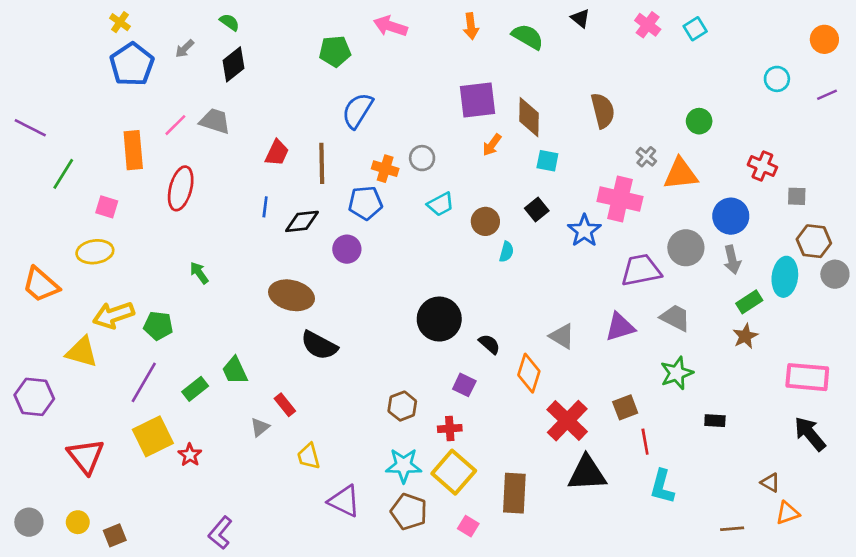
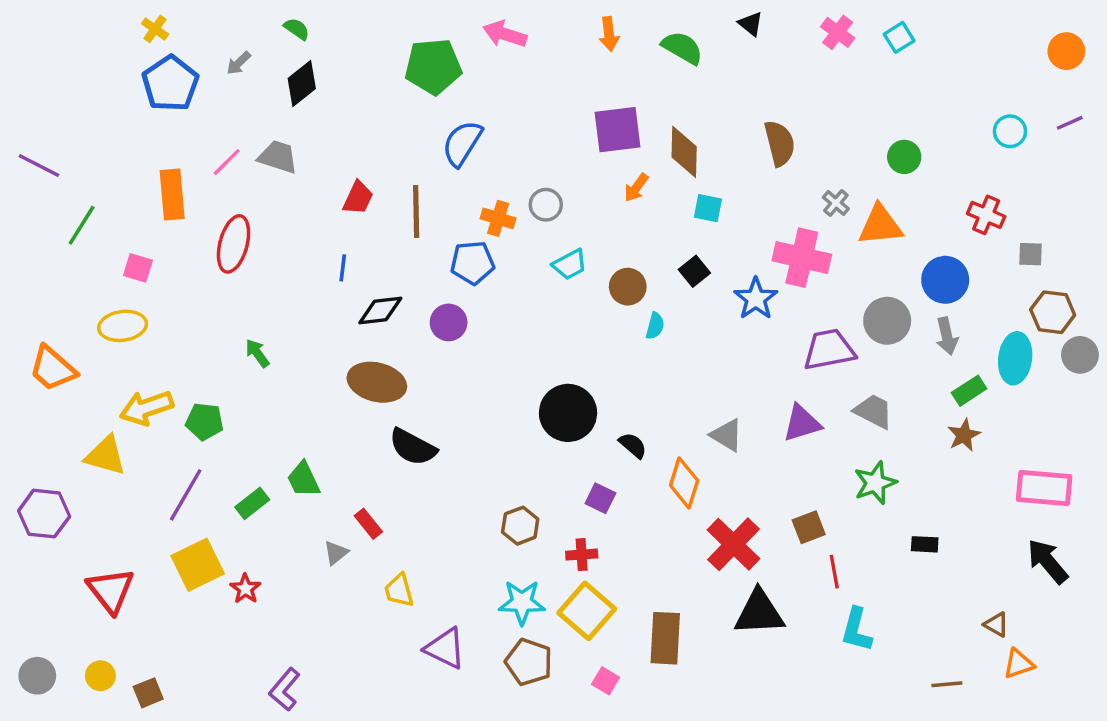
green pentagon: (335, 51) -> (433, 66), size x1.4
cyan circle: (777, 79) -> (1010, 131), moved
black diamond: (302, 221) -> (380, 311), moved

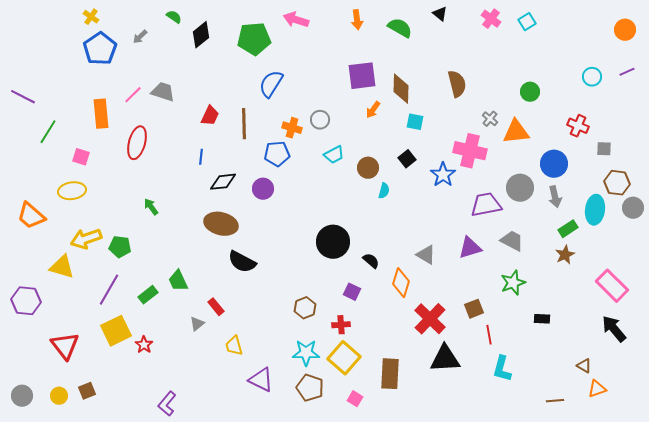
black diamond: (302, 84) -> (201, 35), moved
pink rectangle: (1044, 488) -> (612, 286), turned 40
brown square: (148, 693) -> (87, 391), moved

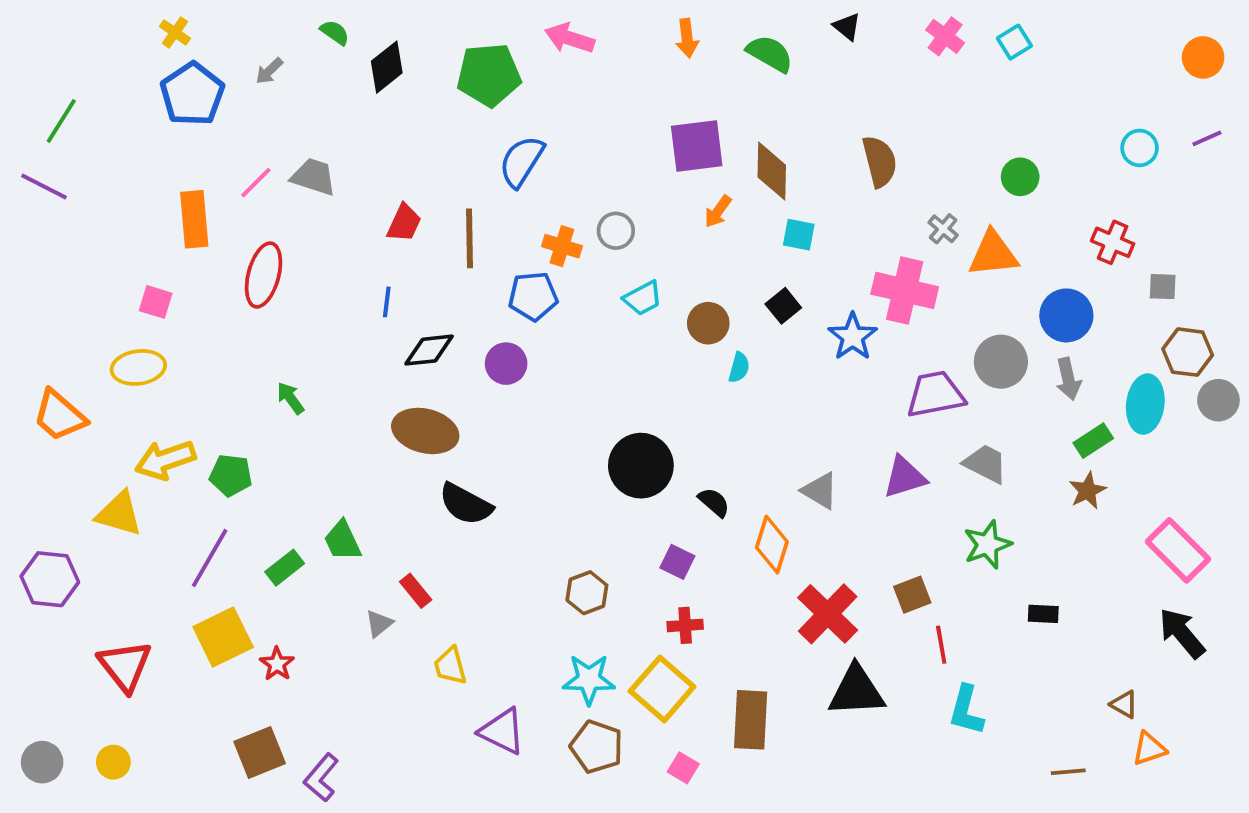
green line: (48, 132) -> (61, 121), moved
red cross: (341, 325) -> (685, 625), moved
brown square: (87, 391) -> (260, 752), moved, size x1.5

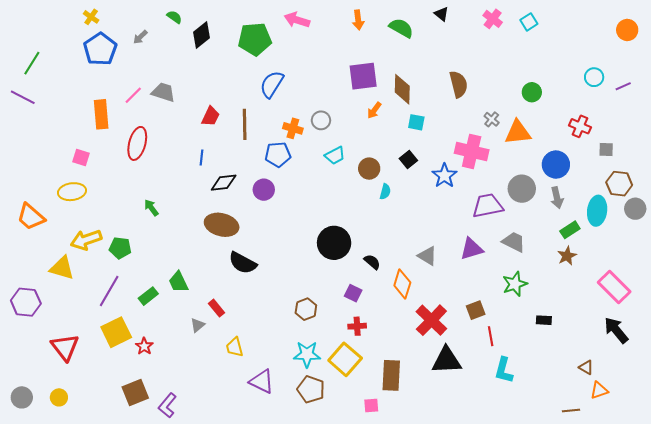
purple line: (1207, 138) -> (623, 86), moved
pink square: (683, 768) -> (371, 405), moved, turned -35
brown line: (1068, 772) -> (571, 411), moved

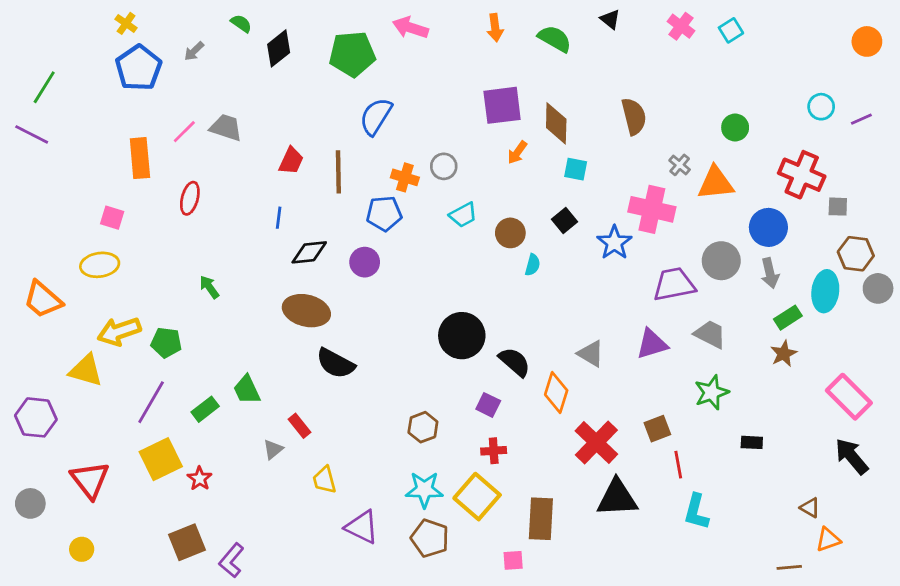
red cross: (580, 126) -> (802, 175), size x1.5
red ellipse: (137, 143) -> (190, 198), size x0.7
black semicircle: (372, 262) -> (515, 362), size x1.4
gray circle: (22, 397) -> (30, 503), moved

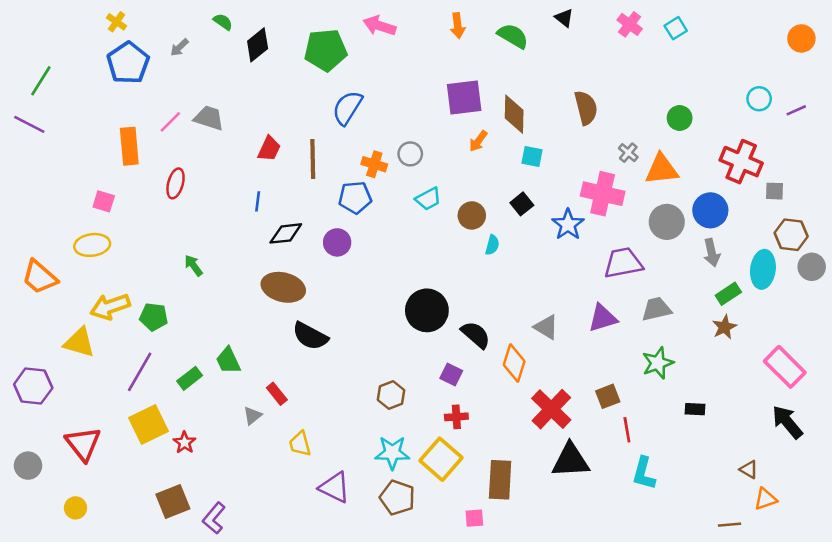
gray circle: (721, 261) -> (667, 222), moved
gray trapezoid: (710, 334) -> (656, 309), turned -40

